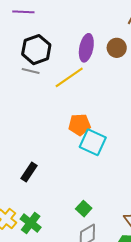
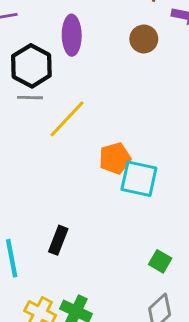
purple ellipse: (86, 48) -> (72, 35), moved
yellow line: (69, 77) -> (67, 119), moved
green square: (84, 209) -> (160, 261), moved

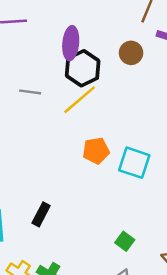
black hexagon: (31, 66) -> (83, 68), moved
yellow line: (67, 119) -> (80, 100), moved
cyan square: (139, 179) -> (134, 163), moved

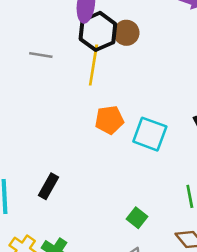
brown circle: (131, 53) -> (126, 33), moved
yellow line: (80, 100) -> (93, 65), turned -42

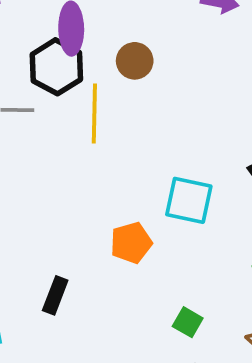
black hexagon: (98, 31) -> (56, 67), moved
orange pentagon: (109, 120) -> (131, 243), moved

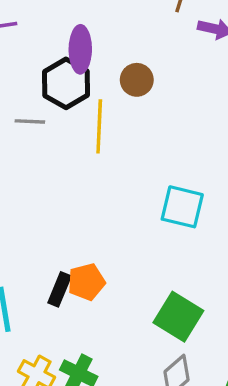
orange pentagon: (131, 243) -> (86, 282), moved
green square: (188, 322) -> (178, 317), size x1.8

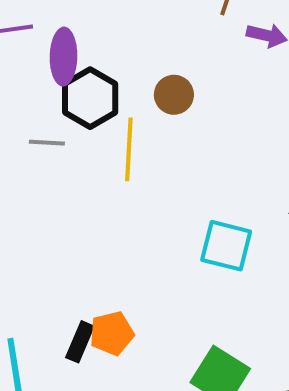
purple ellipse: (80, 49) -> (64, 57), moved

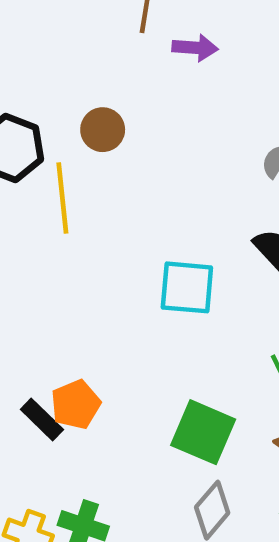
black rectangle: (80, 342) -> (42, 419), turned -60

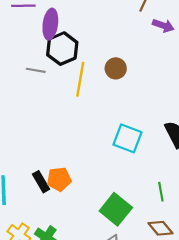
brown circle: (103, 130) -> (116, 68), moved

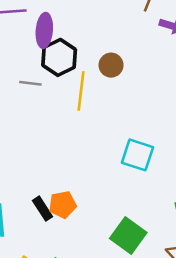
brown circle: (116, 68) -> (111, 65), moved

